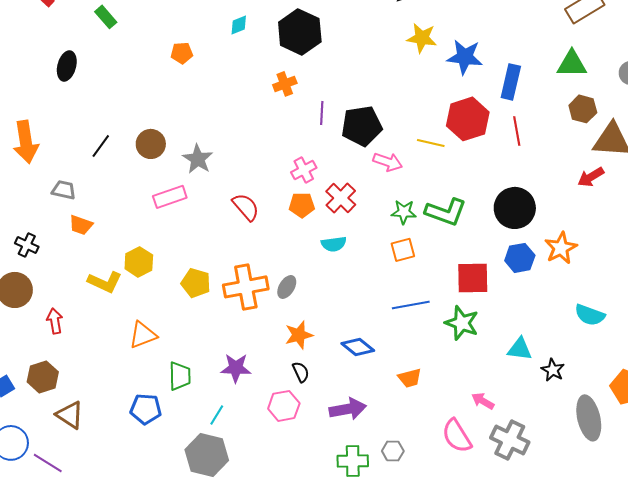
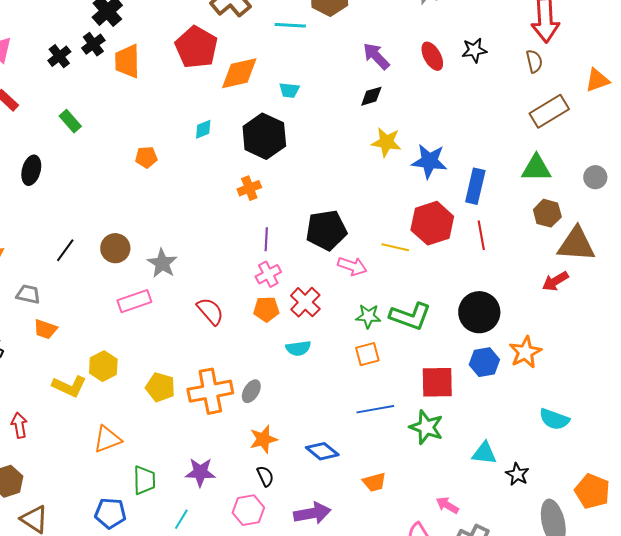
purple line: (322, 113) -> (266, 239), moved

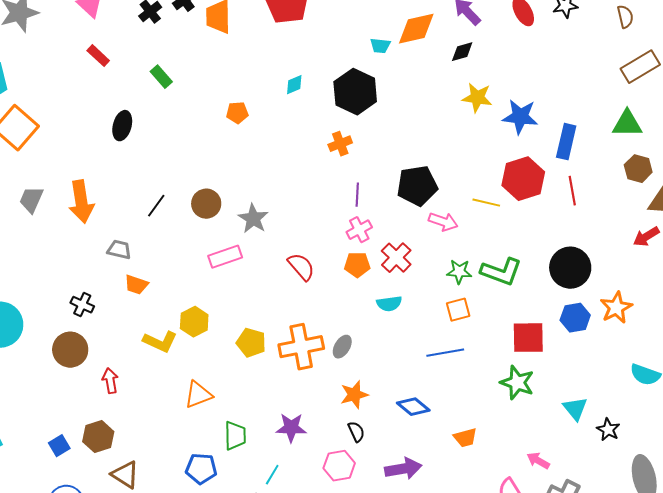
orange diamond: (239, 73) -> (416, 29), moved
blue line: (375, 409) -> (445, 353), moved
cyan triangle: (484, 453) -> (575, 409), turned 44

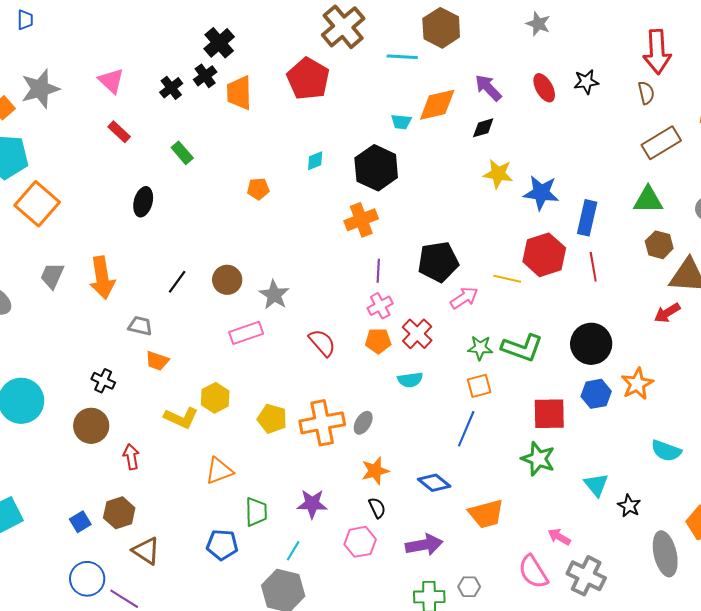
orange cross: (340, 144) -> (361, 220), size x1.4
pink arrow: (443, 222) -> (464, 298), turned -52
blue line: (445, 353) -> (466, 429), turned -57
orange trapezoid: (465, 438) -> (486, 514), size x1.5

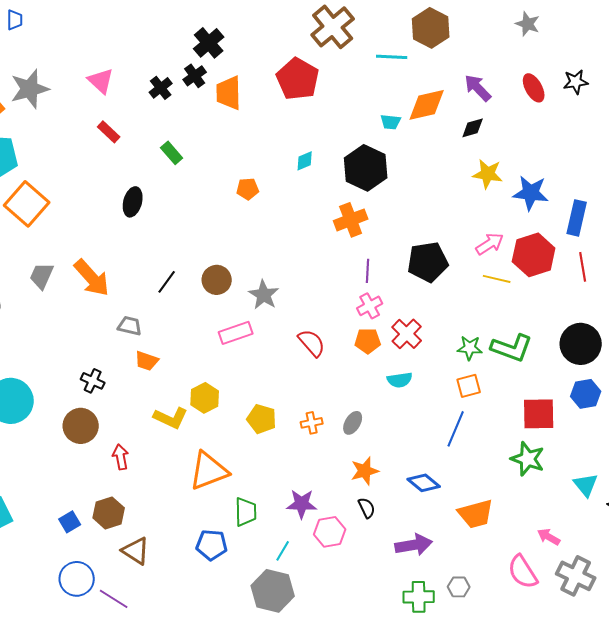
orange arrow: (102, 278) -> (92, 278), turned -33
pink arrow: (464, 298) -> (490, 244), moved
orange cross: (322, 423) -> (312, 423), size x0.5
orange triangle: (219, 471) -> (209, 471), size x1.4
pink hexagon: (360, 542) -> (330, 532), moved

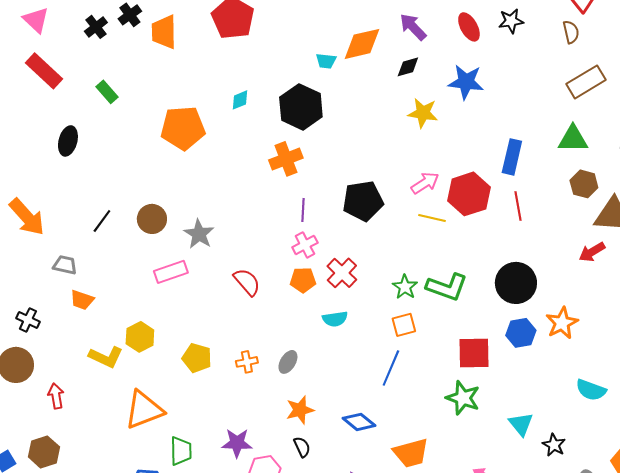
red rectangle: (109, 132) -> (44, 71), size x1.6
orange pentagon: (248, 189) -> (183, 128), size x2.0
blue star: (531, 193) -> (466, 82), moved
green star: (470, 348) -> (405, 287), turned 30

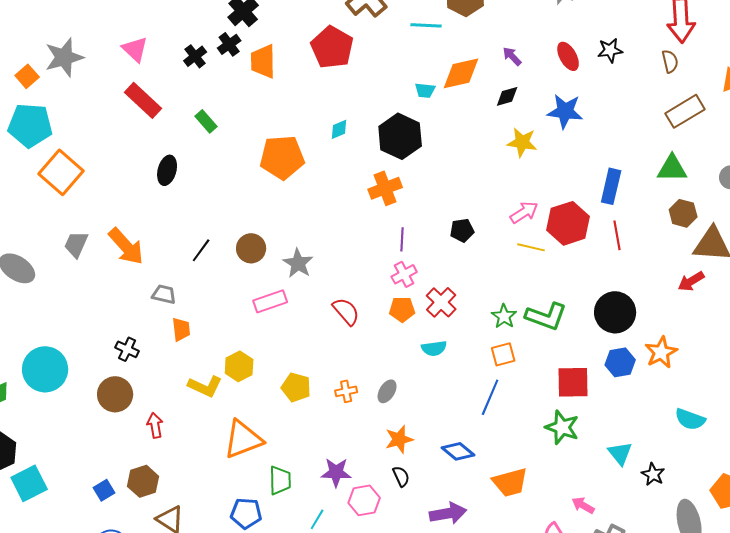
purple arrow: (413, 27) -> (512, 56), size x0.7
black pentagon: (363, 201) -> (462, 230), size x0.6
orange trapezoid: (82, 300) -> (181, 329), turned -115

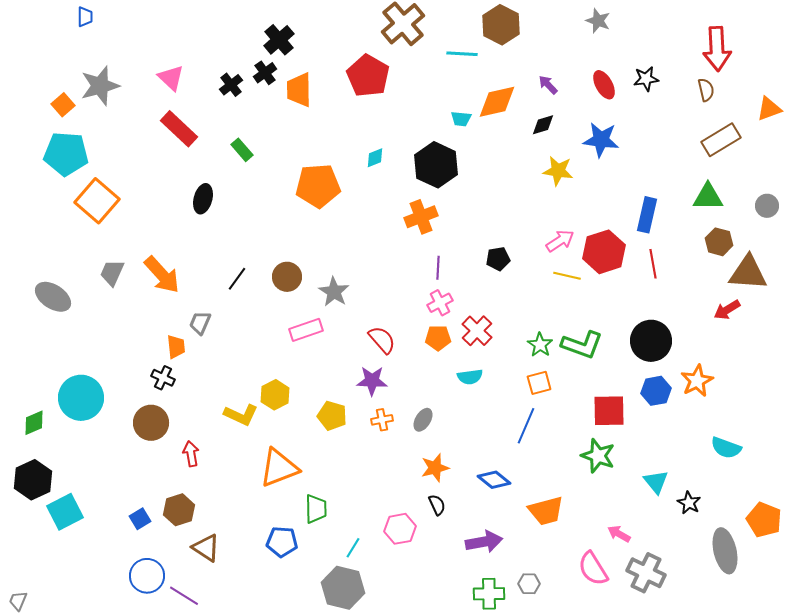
gray trapezoid: (164, 294) -> (200, 323), turned -80
orange trapezoid: (181, 329) -> (176, 347), moved
purple star: (336, 472) -> (372, 381), moved

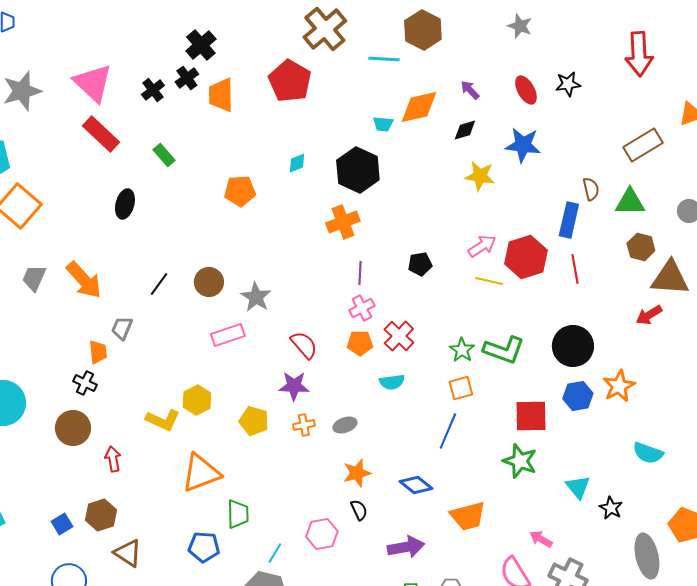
pink triangle: (171, 78) -> (93, 83), size x1.5
brown semicircle: (706, 90) -> (591, 189), moved
orange pentagon: (318, 186) -> (240, 191), size x0.7
gray ellipse: (423, 420) -> (345, 425), turned 40

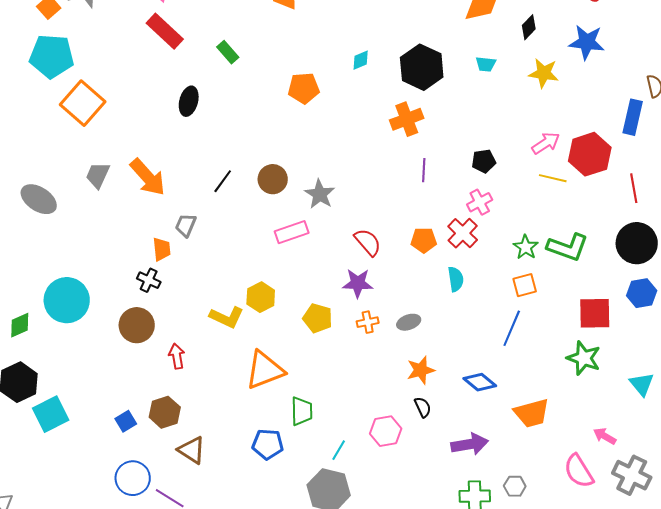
cyan trapezoid: (383, 124) -> (486, 64), moved
black diamond: (465, 130) -> (529, 27), turned -30
red line: (575, 269) -> (634, 188), moved
pink cross: (362, 308) -> (480, 202), moved
cyan semicircle: (392, 382) -> (456, 279), turned -90

